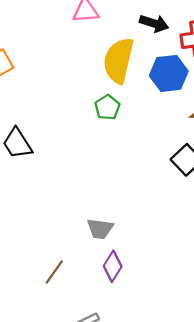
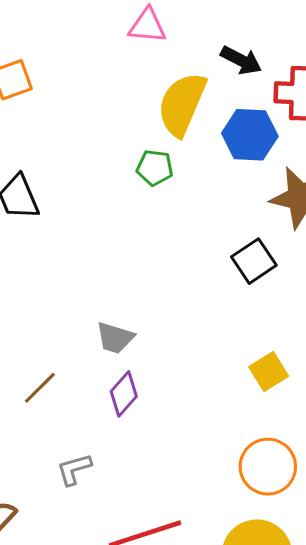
green pentagon: (107, 107) -> (155, 168), turned 30

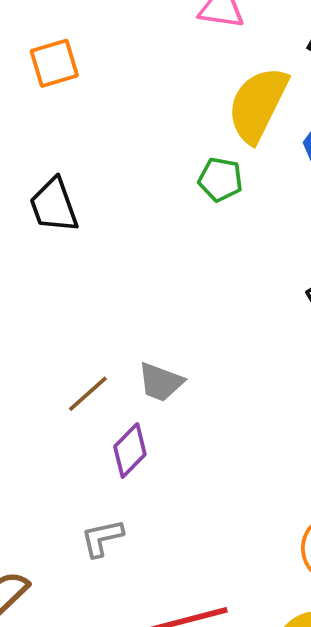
brown line: (40, 388) -> (88, 394), moved
purple diamond: (124, 394) -> (130, 450), moved

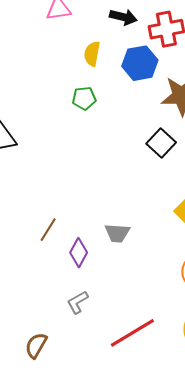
yellow semicircle: (258, 104) -> (92, 54), size x0.6
gray trapezoid: (161, 382) -> (117, 233), moved

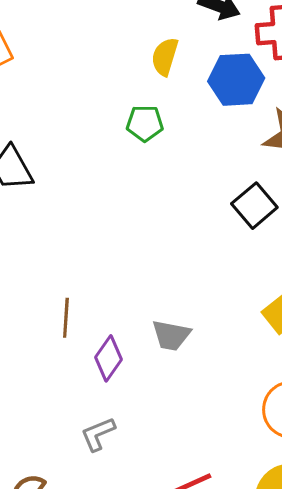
brown line: (48, 230) -> (66, 318), turned -35

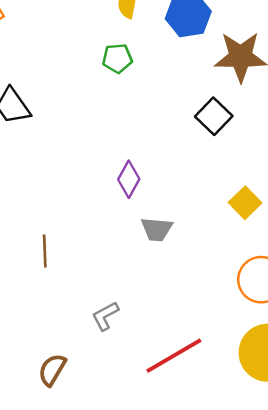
brown line: (66, 318) -> (45, 251), moved
purple diamond: (109, 358) -> (129, 179), moved

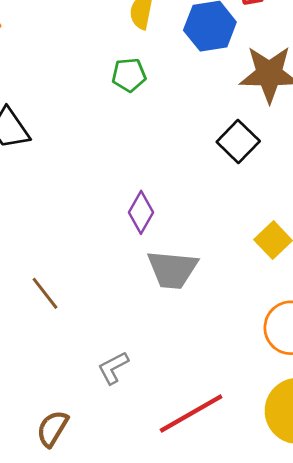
gray trapezoid: (157, 229) -> (172, 269), size x1.4
brown line: (45, 251) -> (45, 293), turned -36

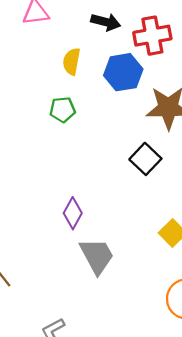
gray trapezoid: (172, 269) -> (97, 256), turned -123

